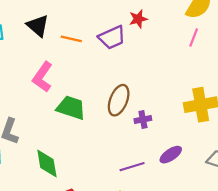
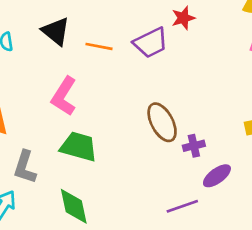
brown ellipse: (119, 100) -> (162, 122), turned -48
green trapezoid: (71, 108) -> (79, 147), moved
purple ellipse: (171, 155) -> (217, 176), moved

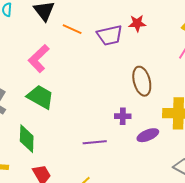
brown ellipse: (162, 122) -> (142, 81), moved
purple ellipse: (217, 176) -> (148, 135), moved
purple line: (182, 206) -> (95, 142), moved

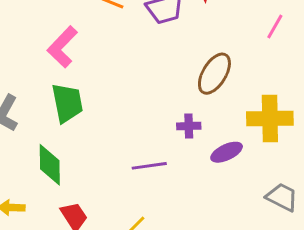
brown ellipse: (142, 81) -> (214, 74), turned 48
green trapezoid: (40, 97) -> (67, 103), turned 52

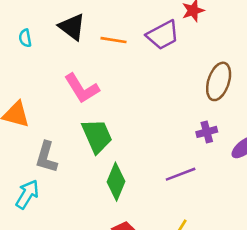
pink L-shape: (62, 47) -> (82, 88), turned -63
green diamond: (50, 165) -> (116, 182), moved, turned 36

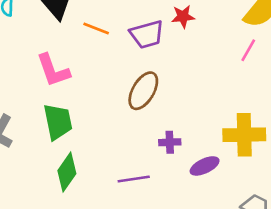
brown ellipse: (219, 81) -> (143, 91), moved

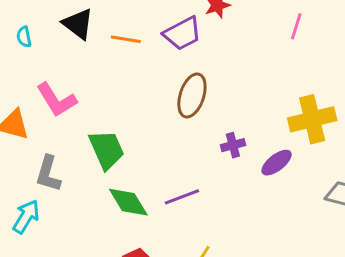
pink L-shape: (53, 70) -> (56, 100), moved
green diamond: (67, 172) -> (128, 202), turned -54
purple line: (134, 179) -> (182, 197), moved

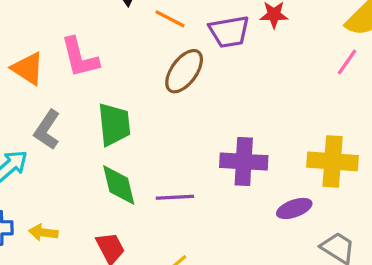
brown ellipse: (192, 95) -> (184, 71), moved
purple cross: (233, 145) -> (244, 162), size x1.8
purple ellipse: (277, 163) -> (294, 208), moved

